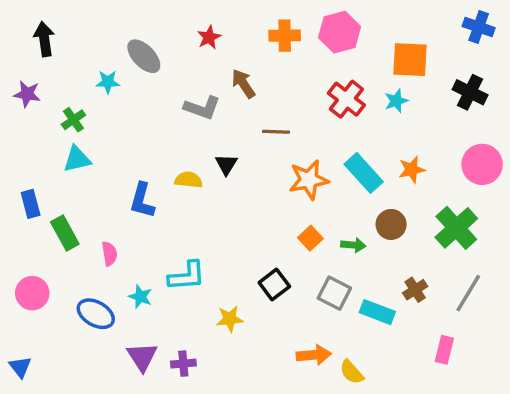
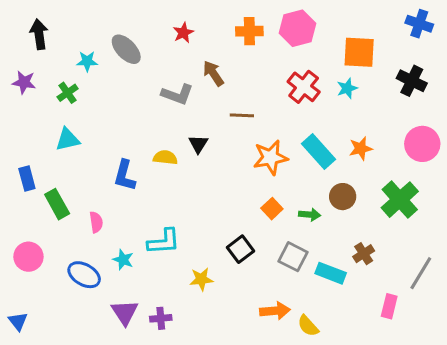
cyan star: (108, 82) -> (87, 61), moved
green cross: (73, 120) -> (68, 93), moved
gray line: (468, 293) -> (421, 273), moved

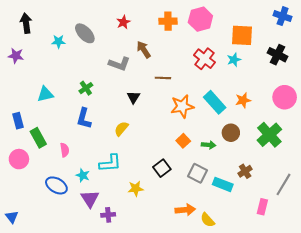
green cross: (68, 93) -> (86, 88), moved
yellow semicircle: (165, 157) -> (121, 129), moved, turned -56
pink circle: (28, 257) -> (19, 159), moved
purple triangle: (125, 312) -> (90, 199), moved

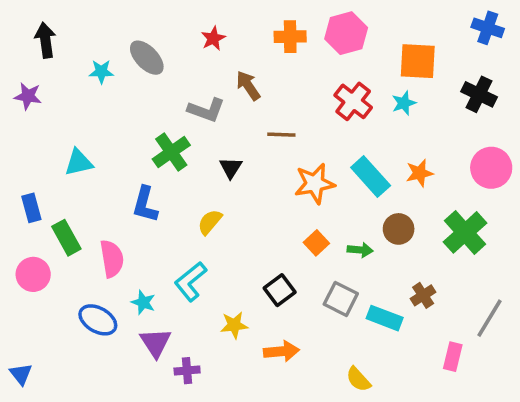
green cross: (86, 88) -> (171, 152), moved, size x1.5
pink semicircle: (65, 150) -> (112, 259), size x1.5
cyan L-shape: (110, 163) -> (191, 281), turned 145
orange arrow: (185, 210) -> (281, 351), moved

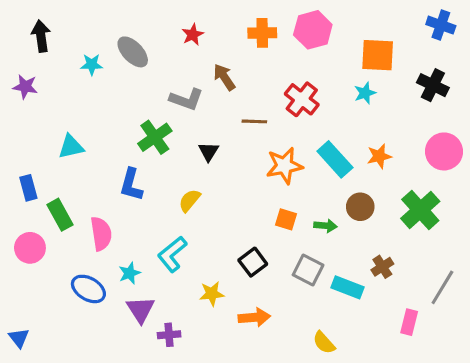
red cross: (353, 101) -> (302, 99), moved
orange square: (316, 243) -> (286, 219), turned -30
cyan star: (143, 302) -> (130, 273), turned 30

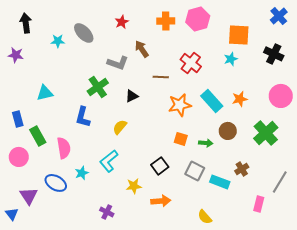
blue cross: (441, 25) -> (279, 16), turned 30
black triangle: (209, 151) -> (132, 96), turned 32
purple triangle: (141, 309) -> (29, 196), moved
purple cross: (169, 335) -> (107, 212), turned 32

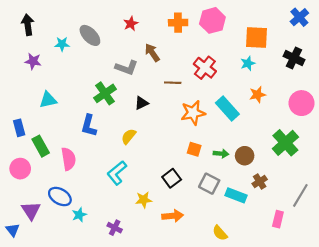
purple star: (16, 55) -> (33, 61), moved
orange star: (240, 99) -> (257, 94), moved
brown circle: (228, 131) -> (245, 156), moved
cyan star: (82, 173) -> (79, 215), moved

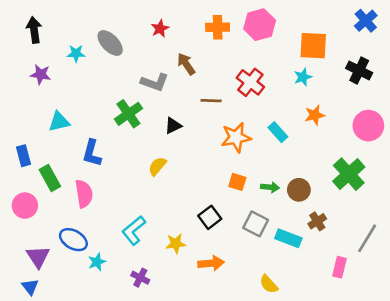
cyan rectangle: (227, 108) -> (278, 132), size x0.7
blue L-shape: (89, 126) -> (92, 153), moved
cyan L-shape: (117, 173) -> (134, 230), moved
blue triangle: (13, 230) -> (30, 287), moved

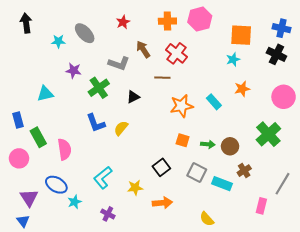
blue cross: (366, 21) -> (282, 28), moved, turned -36
purple star: (41, 74) -> (74, 71), moved
red cross: (250, 82) -> (177, 53), moved
blue L-shape: (92, 153) -> (96, 123), moved, turned -35

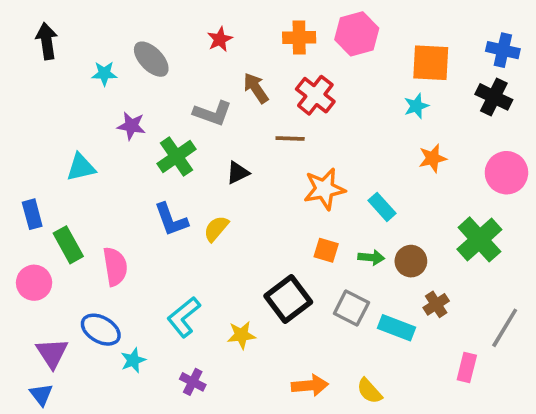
cyan rectangle: (214, 102) -> (382, 207), moved
black square: (161, 167) -> (288, 299), size x1.4
orange arrow: (162, 203) -> (310, 386), moved

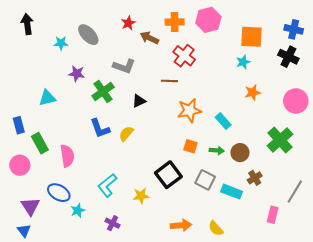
brown arrow: (256, 88) -> (149, 38), moved, turned -30

